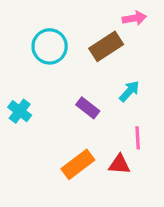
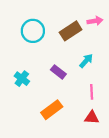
pink arrow: (134, 18) -> (95, 21), moved
cyan cross: (20, 111) -> (22, 79), moved
red triangle: (119, 164) -> (92, 117), moved

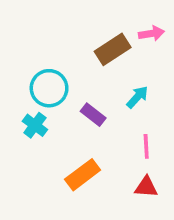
cyan circle: (33, 31) -> (49, 88), moved

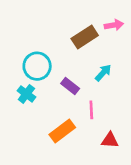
pink line: (146, 146) -> (91, 110), moved

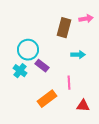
brown rectangle: (85, 37) -> (64, 28), turned -42
cyan arrow: (103, 73) -> (78, 55), turned 48
purple rectangle: (70, 86) -> (42, 66), moved

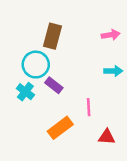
pink arrow: (86, 19) -> (111, 35), moved
brown rectangle: (64, 28) -> (53, 36), moved
cyan arrow: (78, 55) -> (113, 71), moved

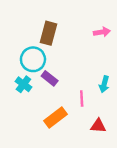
cyan arrow: (113, 71) -> (104, 84), moved, turned 105

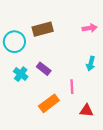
brown rectangle: (48, 33) -> (43, 29), turned 60
cyan circle: (33, 59) -> (14, 42), moved
cyan arrow: (104, 84) -> (91, 64), moved

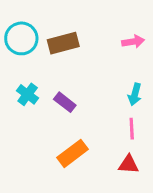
cyan circle: (14, 42) -> (21, 38), moved
cyan cross: (21, 74) -> (28, 94), moved
pink line: (72, 87) -> (132, 129), moved

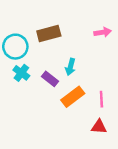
cyan circle: (21, 38) -> (15, 47), moved
cyan arrow: (135, 94) -> (70, 67), moved
orange rectangle: (73, 153) -> (73, 97), moved

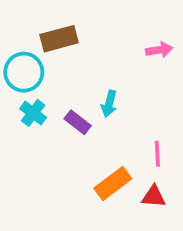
brown rectangle: (49, 33) -> (59, 39), moved
orange rectangle: (73, 97) -> (113, 183), moved

